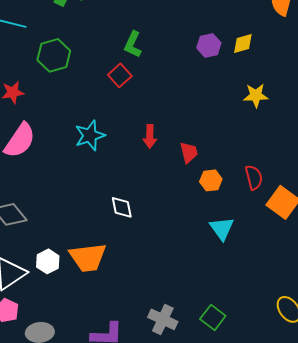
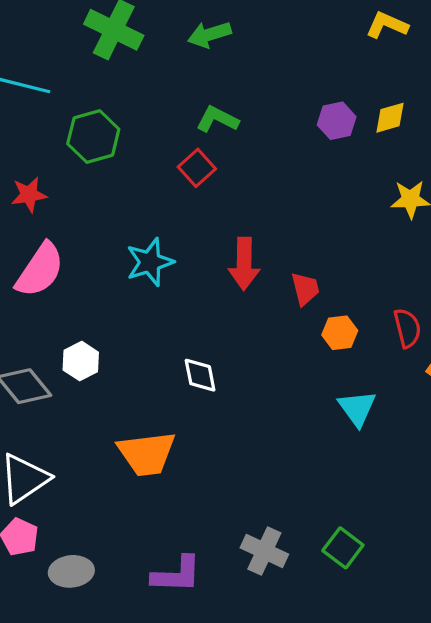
green L-shape: (133, 44) -> (217, 119), turned 92
red arrow: (150, 136) -> (244, 264), size x1.4
white hexagon: (48, 261) -> (81, 361), moved

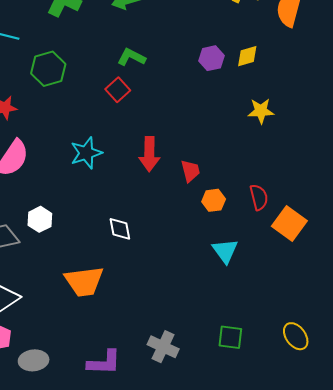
green square: (343, 548) -> (230, 337), moved, turned -30

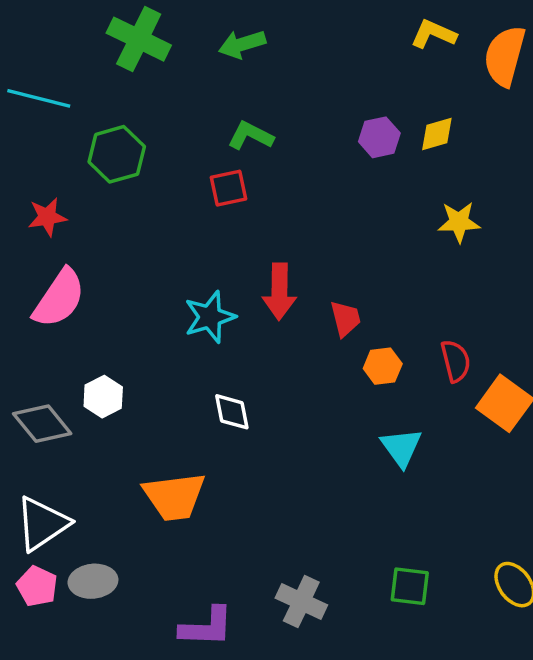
red square: (118, 90) -> (229, 188), turned 30
cyan star: (86, 153) -> (210, 317), moved
gray ellipse: (34, 360) -> (93, 581), moved

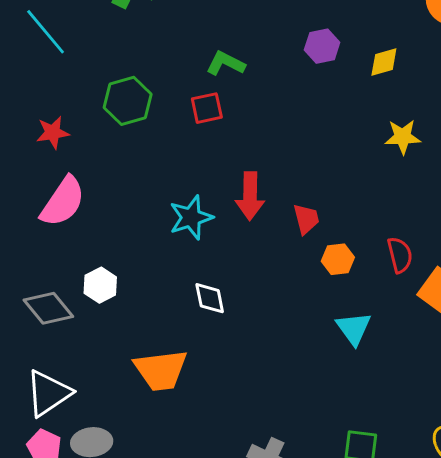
cyan line: (39, 98) -> (46, 32), turned 36
purple hexagon: (379, 137) -> (322, 46), moved
green hexagon: (117, 154) -> (128, 101), moved

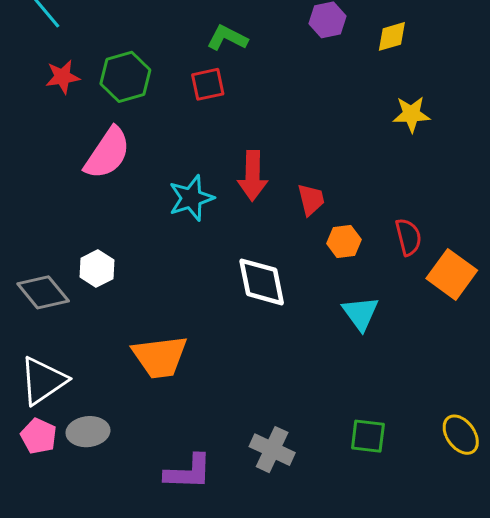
red star: (53, 133) -> (63, 77), moved
pink semicircle: (63, 202) -> (107, 153), moved
white diamond: (210, 298) -> (262, 282), moved, size x1.5

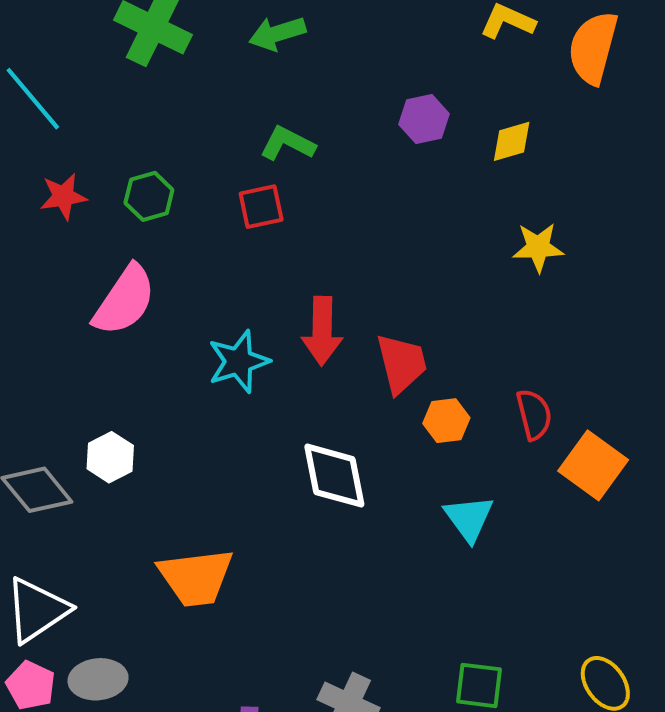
green hexagon: (125, 77) -> (149, 196), size x0.7
red trapezoid: (311, 200) -> (402, 363), size x1.4

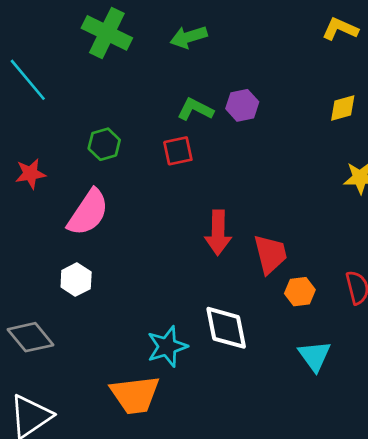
purple hexagon: (424, 119) -> (242, 105), moved
red star: (63, 196) -> (30, 174), moved
cyan star: (239, 361) -> (167, 347), moved
white hexagon: (110, 457) -> (76, 280), moved

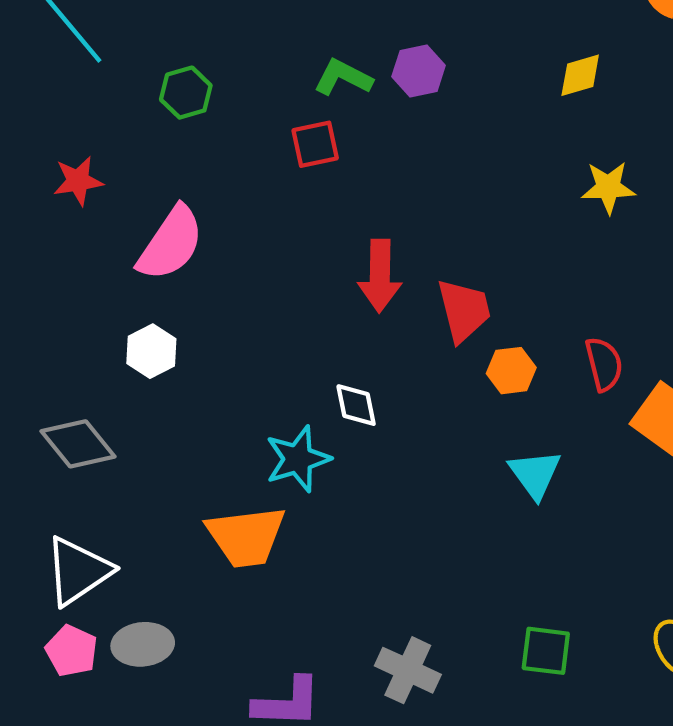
green hexagon: (104, 144) -> (186, 93), moved
white diamond: (226, 328) -> (356, 405), moved, size x0.6

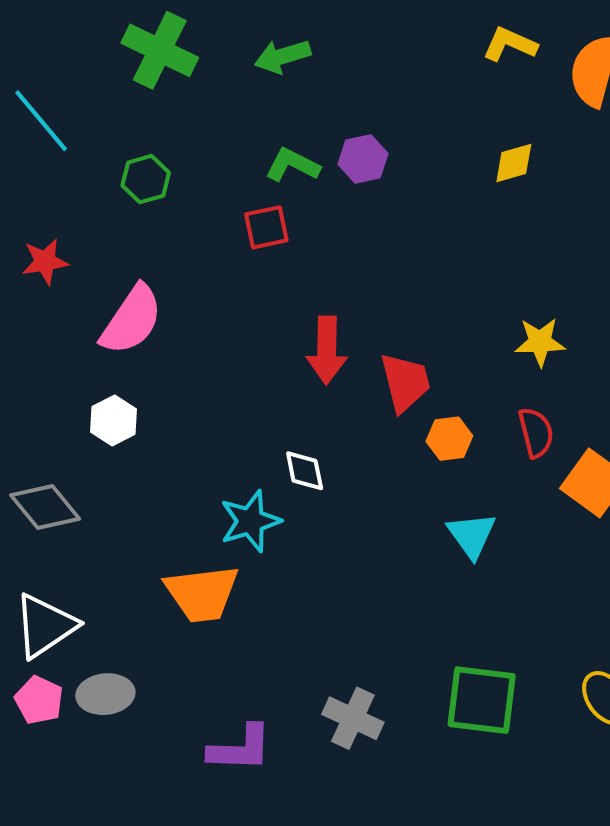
yellow star: (608, 187) -> (540, 342), moved
green square: (546, 651) -> (482, 700), size x1.5

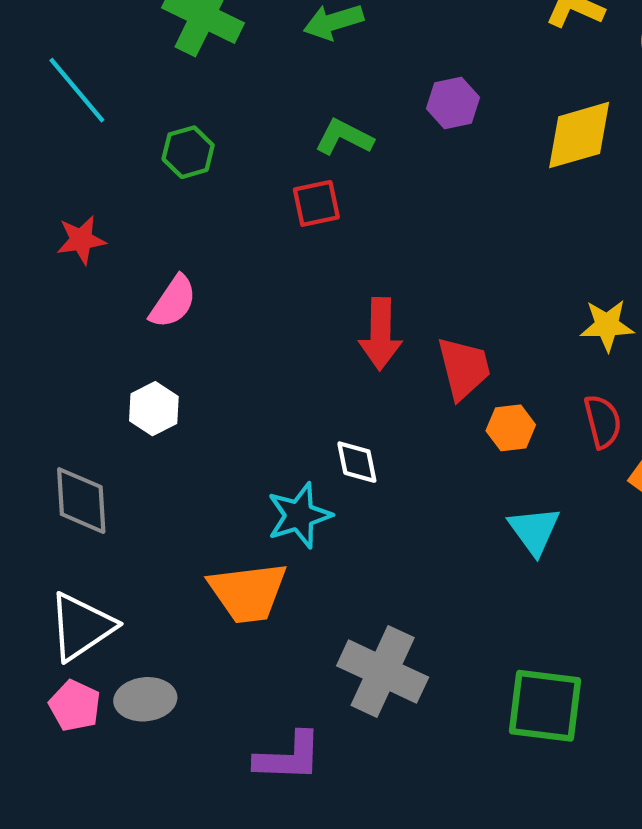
purple hexagon: (363, 159) -> (453, 103), moved
yellow diamond: (514, 163) -> (579, 135), size x1.6
pink semicircle: (132, 320) -> (173, 302), size x0.7
gray diamond: (45, 507) -> (81, 501), turned 36
gray cross: (353, 718) -> (383, 671), moved, size x1.4

